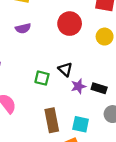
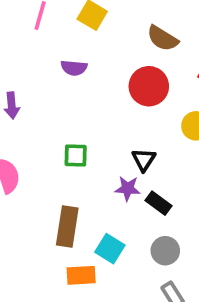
black triangle: (65, 69) -> (144, 160), moved
green square: (42, 78) -> (76, 155), turned -32

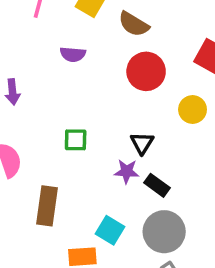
brown semicircle: (163, 38) -> (134, 24), moved
brown rectangle: (67, 227) -> (47, 206), moved
gray circle: (165, 251) -> (164, 232), size x1.5

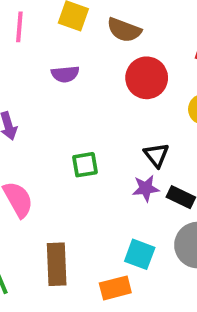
brown rectangle: (47, 206) -> (57, 264), moved

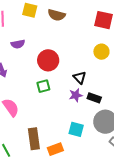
purple semicircle: (65, 74) -> (18, 44), moved
red circle: (147, 78) -> (48, 60), moved
orange rectangle: (115, 288) -> (55, 149), moved

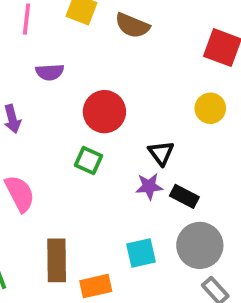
green square: (43, 86) -> (88, 161), turned 32
cyan square: (76, 129) -> (141, 253), turned -35

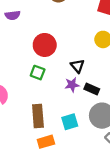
purple semicircle: (50, 72) -> (13, 15), moved
brown rectangle: (57, 260) -> (38, 116), moved

